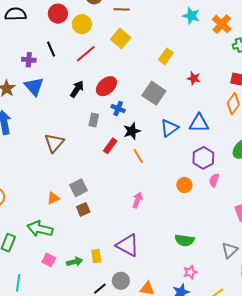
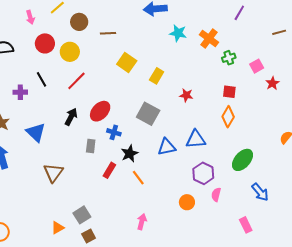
yellow square: (121, 38) -> (127, 62), moved
blue triangle: (34, 86) -> (36, 132), moved
blue triangle: (169, 128) -> (167, 147), turned 30

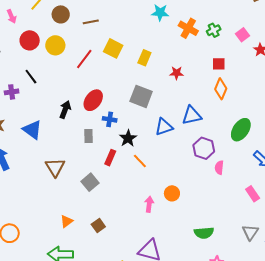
orange cross: (209, 38) -> (188, 28), moved
red line: (76, 81) -> (84, 59), moved
orange circle: (187, 202) -> (172, 193), moved
gray square: (82, 215) -> (90, 182), moved

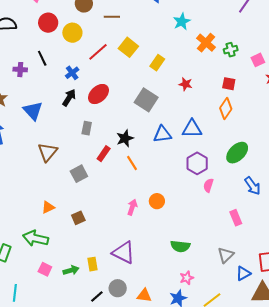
cyan star: (160, 13) -> (182, 22), turned 30
blue cross: (110, 119) -> (72, 73), moved, turned 32

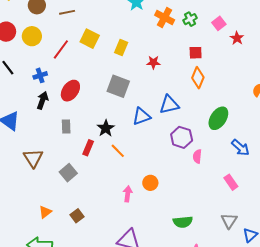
blue cross: (72, 73) -> (40, 75), turned 32

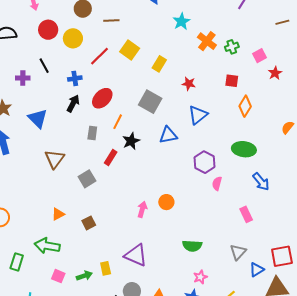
orange diamond: (198, 78) -> (245, 106), moved
blue triangle: (169, 105) -> (198, 115), moved, turned -35
green ellipse: (218, 118) -> (244, 149), turned 55
orange line: (118, 151) -> (118, 122), moved, turned 63

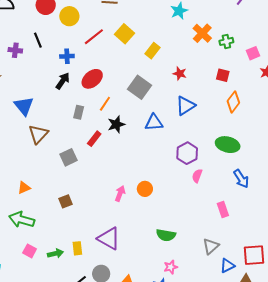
blue triangle: (38, 118) -> (24, 106), moved
orange triangle: (58, 214) -> (24, 188), moved

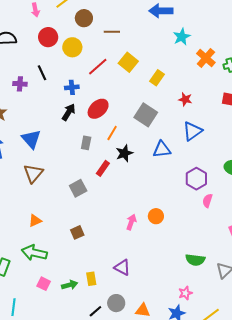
brown triangle: (38, 134) -> (33, 173), moved
green semicircle: (166, 235) -> (195, 260), moved
purple triangle: (109, 239) -> (122, 267), size x0.7

